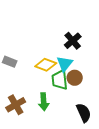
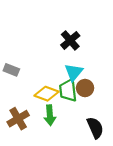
black cross: (73, 41) -> (70, 40), moved
yellow diamond: (46, 65) -> (46, 94), moved

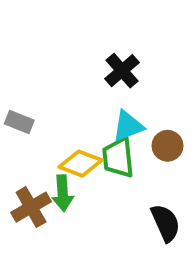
cyan triangle: (74, 72) -> (128, 126), turned 30
brown circle: (85, 88) -> (168, 146), moved
green arrow: (50, 115) -> (63, 193), moved

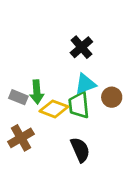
gray rectangle: (19, 122) -> (18, 97), moved
green arrow: (63, 193) -> (37, 92), moved
black semicircle: (166, 223) -> (80, 150), moved

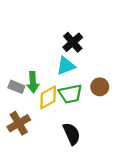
cyan triangle: (85, 84) -> (66, 66), moved
green trapezoid: (79, 105) -> (70, 94), turned -95
yellow diamond: (54, 109) -> (48, 97), turned -50

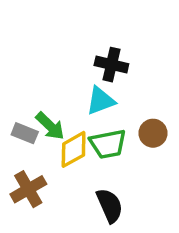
black cross: (73, 42) -> (111, 65), turned -36
green arrow: (33, 82) -> (50, 126), turned -42

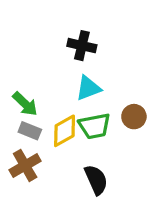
black cross: (111, 65) -> (82, 46), moved
green arrow: (50, 126) -> (25, 104), moved
gray rectangle: (25, 133) -> (30, 131), moved

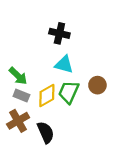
cyan triangle: (88, 88) -> (64, 64), turned 36
green trapezoid: (95, 126) -> (69, 92), turned 125
black semicircle: (96, 180) -> (46, 132), moved

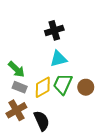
black cross: (59, 33) -> (54, 30), turned -30
cyan triangle: (64, 64) -> (58, 59), turned -30
brown circle: (97, 85) -> (86, 87), moved

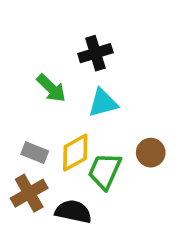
green arrow: (16, 69) -> (51, 88), moved
green trapezoid: (63, 84) -> (105, 171), moved
black semicircle: (42, 121) -> (73, 212), turned -54

